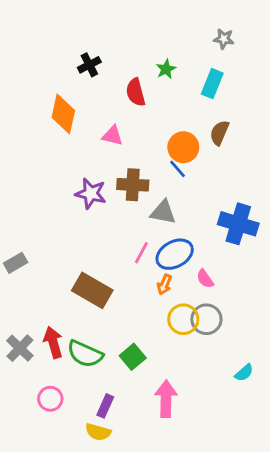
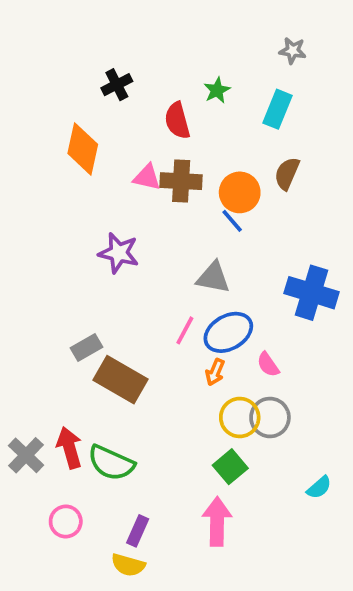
brown cross: (133, 185) -> (181, 181), moved
gray rectangle: (16, 263) -> (86, 348), moved
green square: (133, 357) -> (230, 467), moved

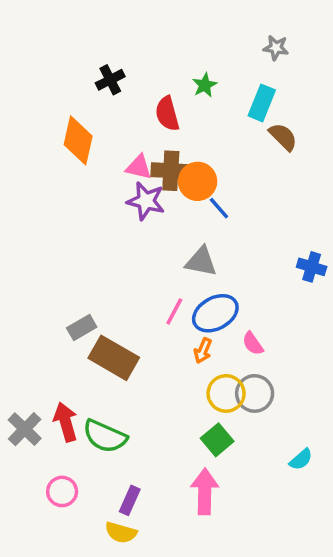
brown semicircle: (287, 174) -> (283, 137), moved, turned 112
orange circle: (240, 192) -> (198, 181), moved
purple star: (119, 253) -> (146, 201), moved
blue cross: (312, 293) -> (312, 267), moved, size x0.6

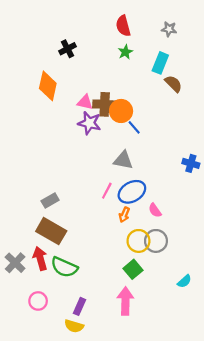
red semicircle: (167, 114) -> (123, 26), moved
brown rectangle: (114, 358) -> (51, 231), moved

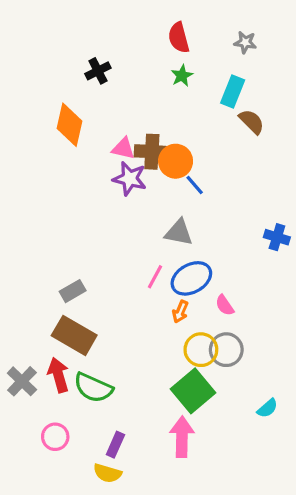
green square: (133, 269) -> (193, 391), size x1.5

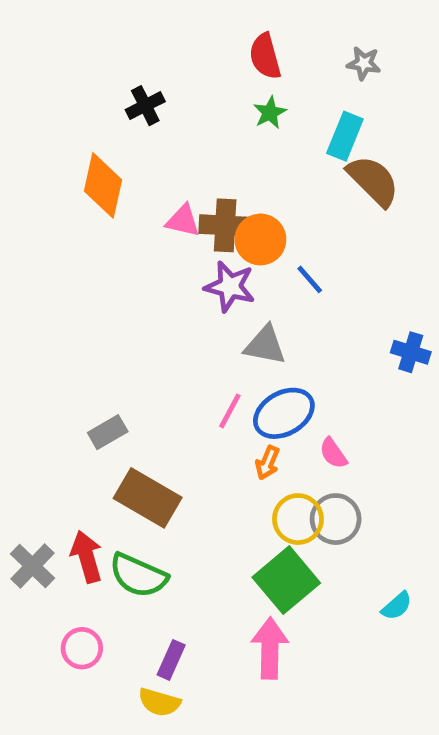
brown semicircle: (252, 122) -> (373, 181), size x1.4
purple star: (130, 179) -> (230, 286), moved
blue line: (195, 185) -> (310, 279), moved
brown rectangle: (74, 335) -> (148, 498), moved

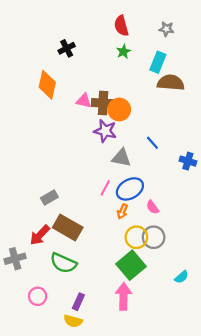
brown semicircle: (373, 181) -> (171, 83), turned -40
blue line: (310, 279) -> (152, 143), moved
red arrow: (87, 557) -> (40, 235), moved, turned -120
gray cross: (33, 566) -> (15, 259), turned 30

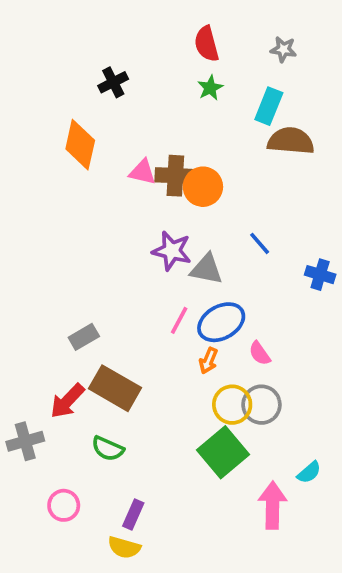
purple star: (105, 131) -> (172, 251), moved
green semicircle: (63, 263) -> (108, 449), size x0.7
pink arrow: (123, 296) -> (272, 505), moved

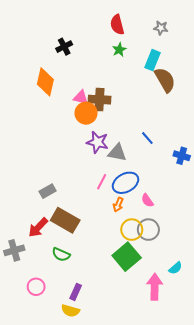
brown semicircle: (291, 141) -> (165, 80), turned 55
orange circle: (203, 187) -> (86, 113), moved

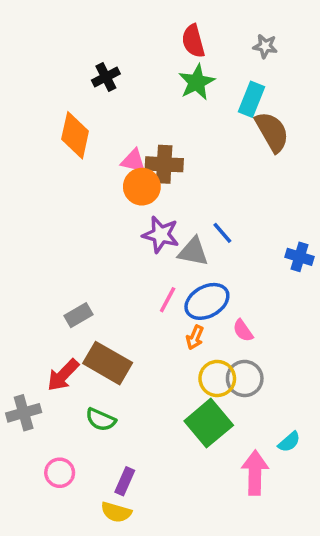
green star: (119, 50) -> (197, 82), size x1.5
blue line: (147, 138) -> (222, 233), moved

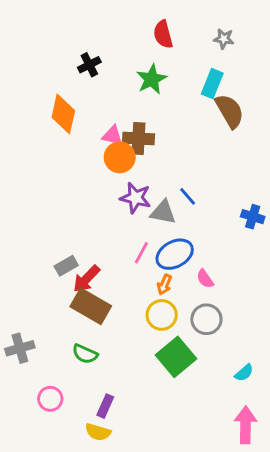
green star: (197, 82) -> (152, 79), moved
red arrow: (63, 375) -> (86, 279), moved
yellow circle: (217, 378) -> (162, 315), moved
pink arrow: (255, 473) -> (245, 425), moved

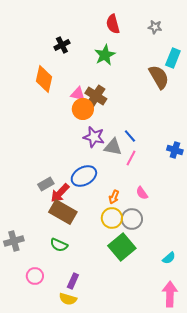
cyan rectangle: (212, 84) -> (173, 58), moved
brown cross: (138, 139) -> (96, 96), turned 30
pink line: (141, 253) -> (131, 158), moved
blue ellipse: (175, 254) -> (84, 176), moved
gray circle: (206, 319) -> (132, 219), moved

